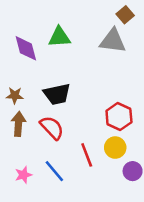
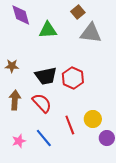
brown square: (125, 15) -> (78, 12), moved
purple diamond: (26, 48) -> (21, 15), moved
brown star: (15, 95) -> (12, 66), moved
red hexagon: (119, 117) -> (73, 78), moved

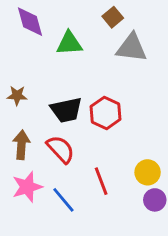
yellow circle: (93, 119) -> (148, 172), moved
pink star: (19, 141) -> (27, 187), moved, size x1.5

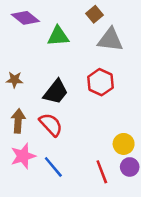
purple diamond: (30, 22) -> (25, 18), turned -36
black trapezoid: (66, 110) -> (56, 92), turned -40
red hexagon: (105, 113) -> (101, 82), moved
red line: (101, 181) -> (102, 172), moved

